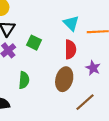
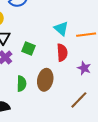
brown ellipse: (64, 79) -> (45, 80), moved

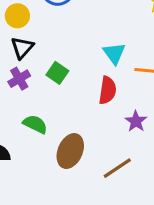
brown ellipse: (45, 80) -> (70, 151), moved
green semicircle: (22, 84) -> (35, 124), turned -77

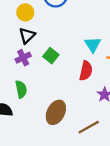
green semicircle: (35, 124) -> (21, 89), moved, turned 48

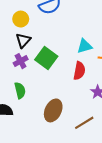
cyan triangle: (93, 45) -> (85, 46), turned 49
green square: (51, 56) -> (46, 58), size x1.5

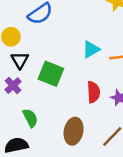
purple cross: (21, 61) -> (13, 86), moved
red semicircle: (79, 71) -> (93, 92), moved

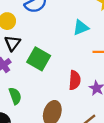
cyan triangle: (91, 49) -> (81, 27), moved

